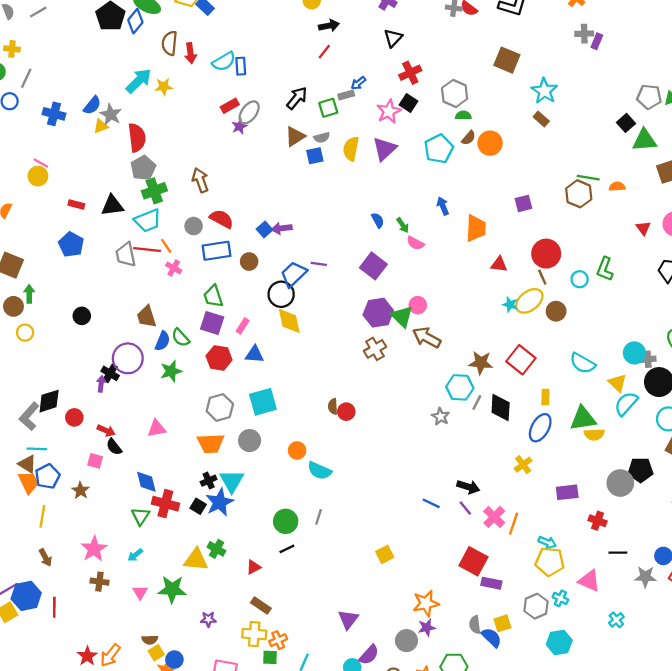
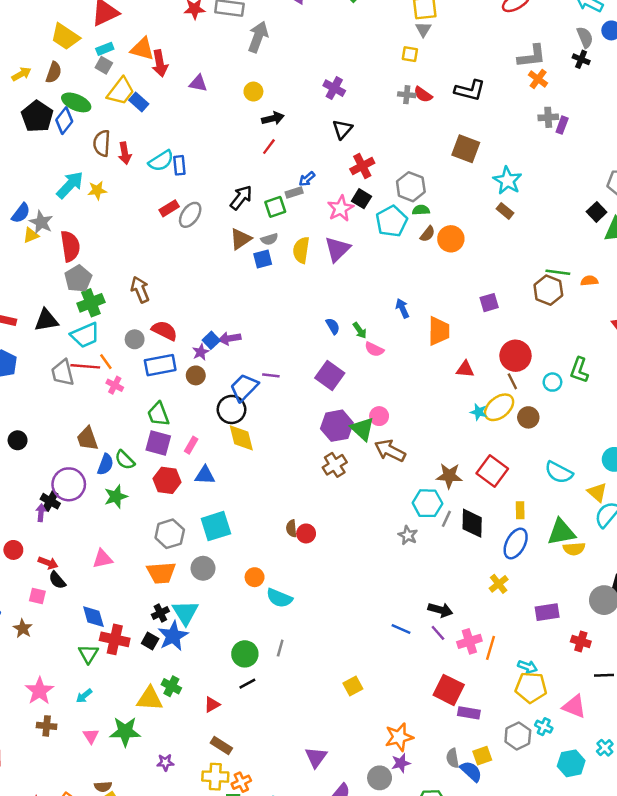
purple star: (239, 126) -> (201, 352), moved
cyan pentagon: (439, 149) -> (392, 221), moved
pink cross: (494, 517) -> (469, 641), turned 30
cyan hexagon: (559, 642) -> (571, 763), moved

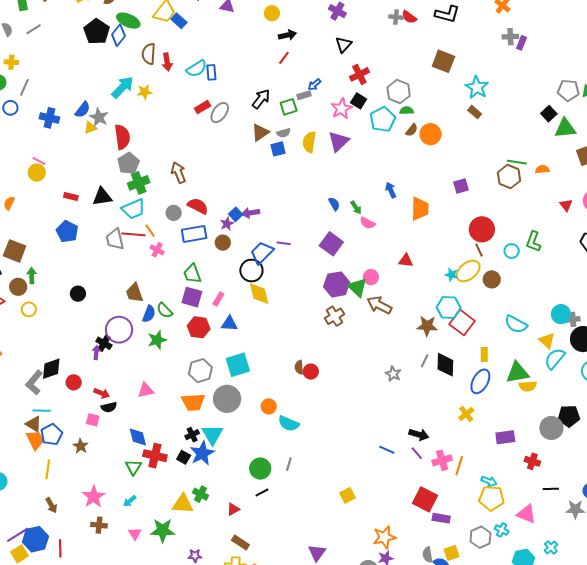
red triangle: (465, 369) -> (406, 261), moved
cyan hexagon: (427, 503) -> (449, 307), moved
gray circle: (203, 568) -> (227, 399), size x1.4
black semicircle: (57, 580) -> (109, 407), turned -63

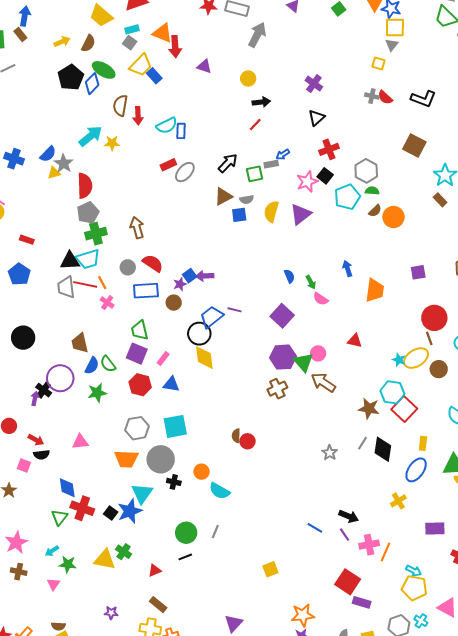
black triangle: (102, 197) -> (70, 261), moved
black circle: (78, 294) -> (23, 338), size x1.5
black cross: (192, 435) -> (174, 482), moved, turned 32
green star: (163, 530) -> (68, 564), moved, size x0.7

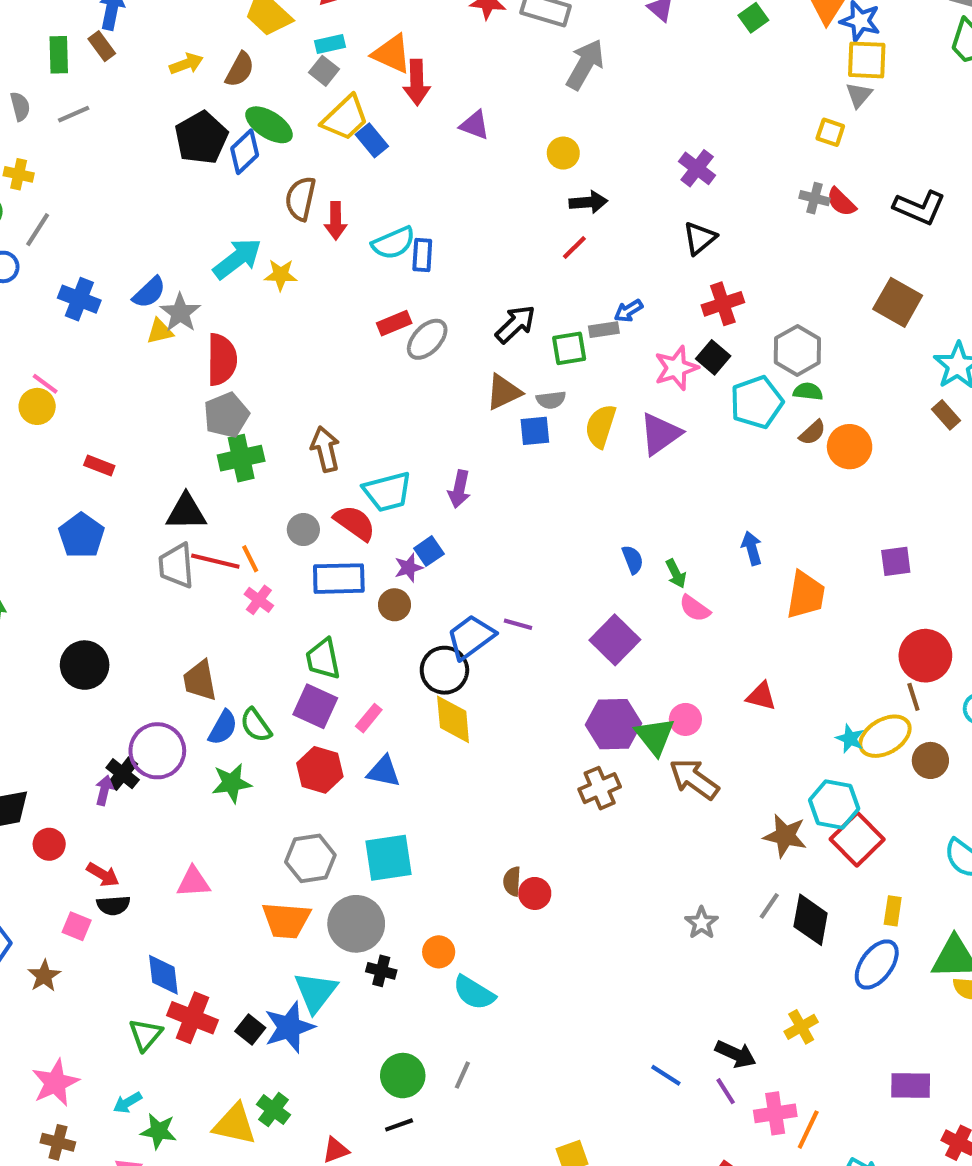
cyan trapezoid: (88, 259) -> (387, 492), moved
purple arrow: (205, 276) -> (459, 489), moved, turned -78
yellow cross: (398, 501) -> (801, 1027), moved

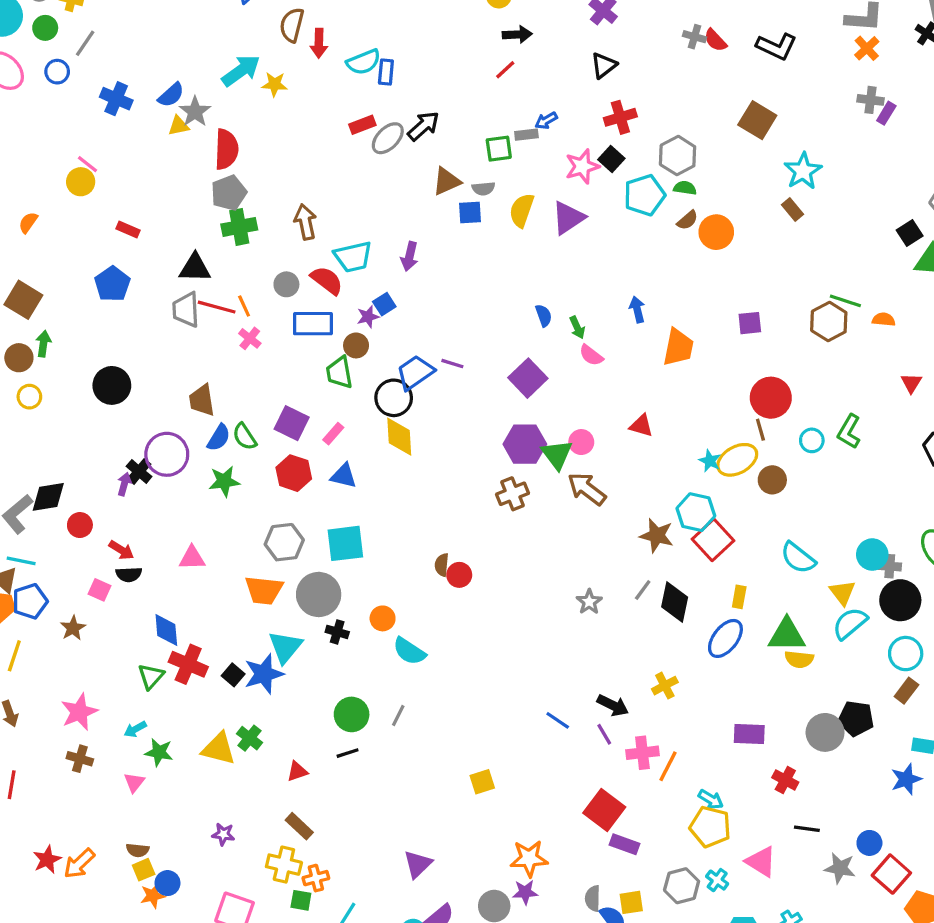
black arrow: (515, 324) -> (423, 126), moved
green trapezoid: (323, 659) -> (339, 373), moved

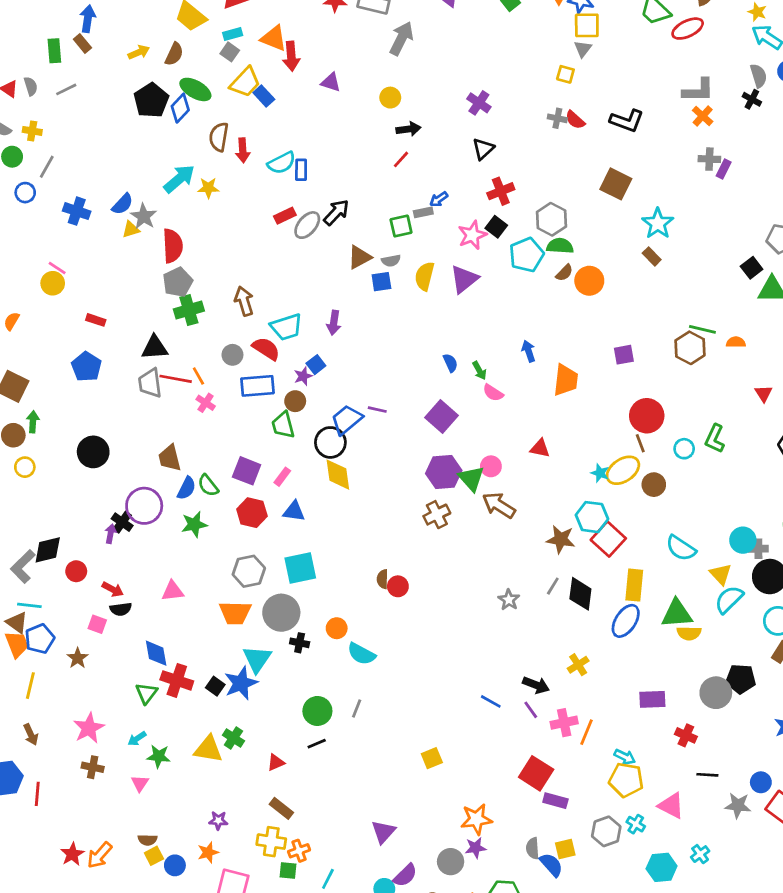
green semicircle: (685, 188) -> (560, 246), size x1.4
yellow rectangle: (739, 597) -> (634, 585), size x1.6
orange star: (153, 896) -> (208, 852), moved

